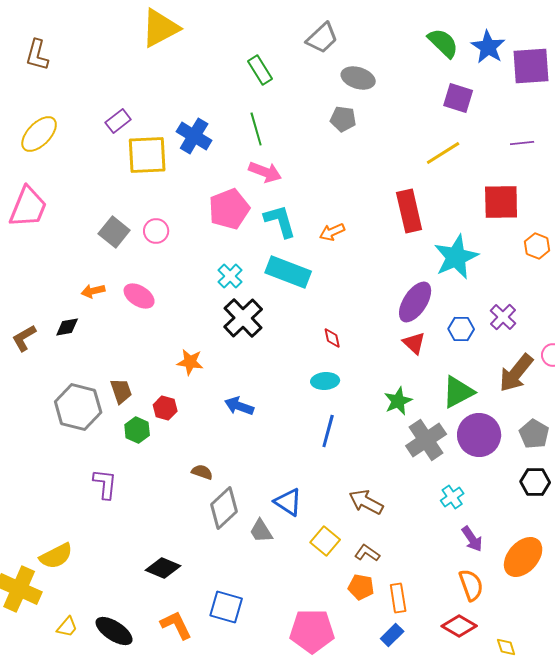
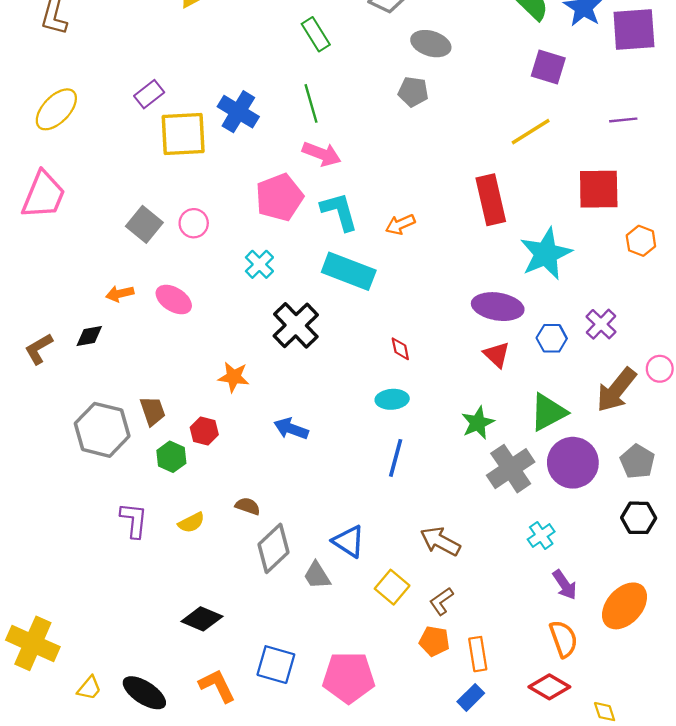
cyan cross: (230, 276) -> (259, 264), moved
purple ellipse: (415, 302) -> (498, 307), turned 66
brown L-shape: (367, 553) -> (441, 601), turned -70
yellow semicircle: (56, 556) -> (191, 523), moved, size x0.7
pink pentagon: (312, 631) -> (349, 678), moved

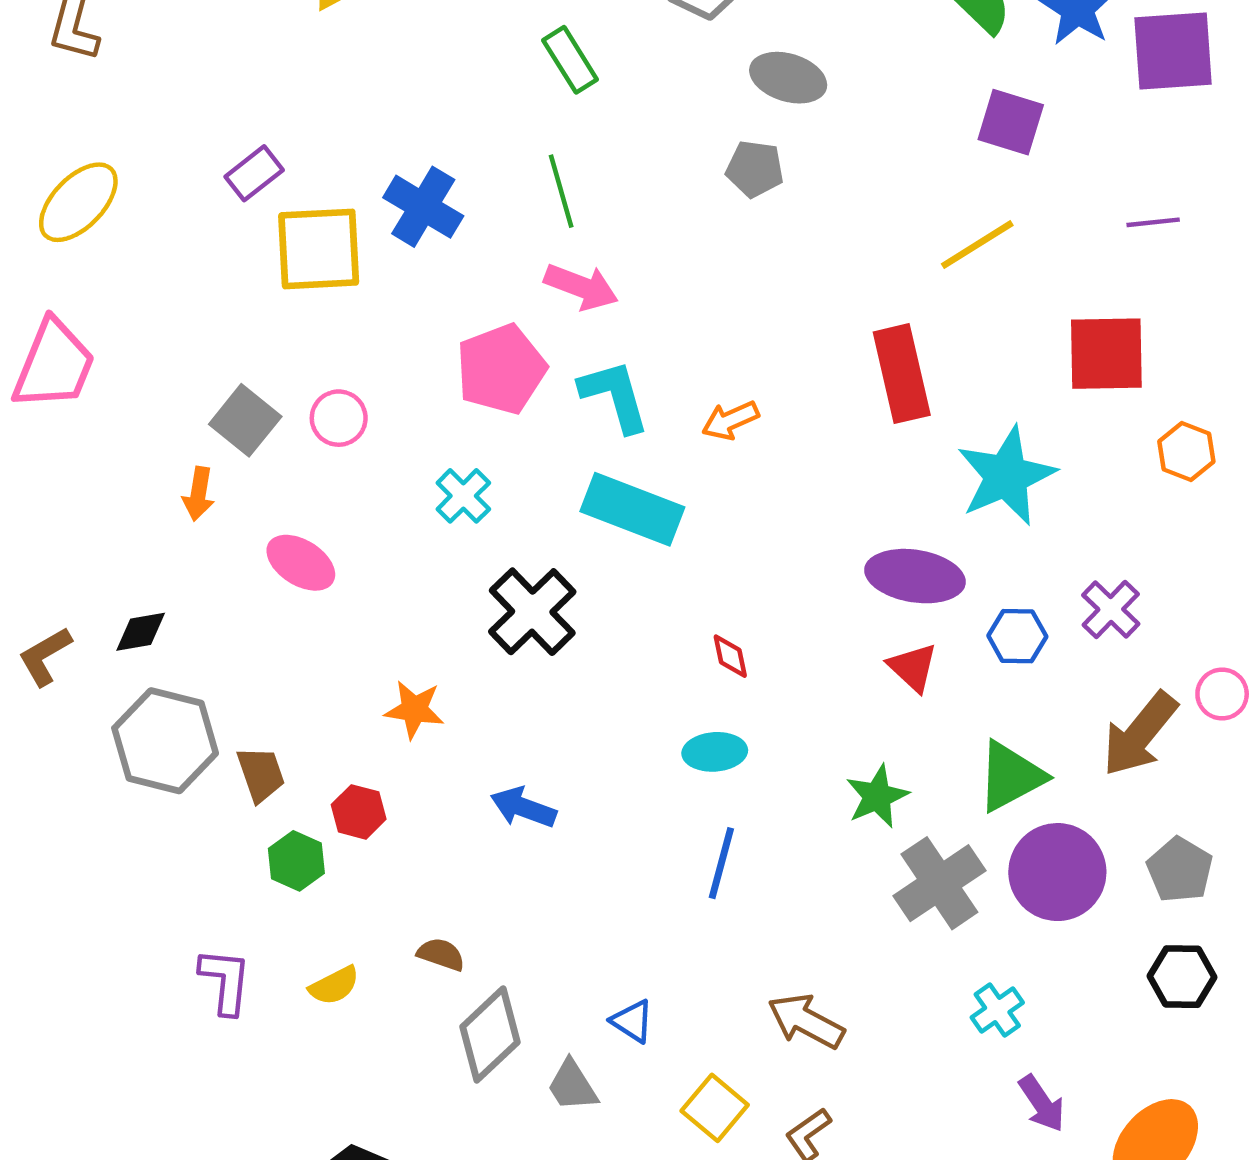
orange arrow: (120, 294) -> (198, 494), moved, turned -68
gray hexagon: (102, 430) -> (165, 741), moved
blue triangle: (349, 541) -> (632, 1021), size x0.7

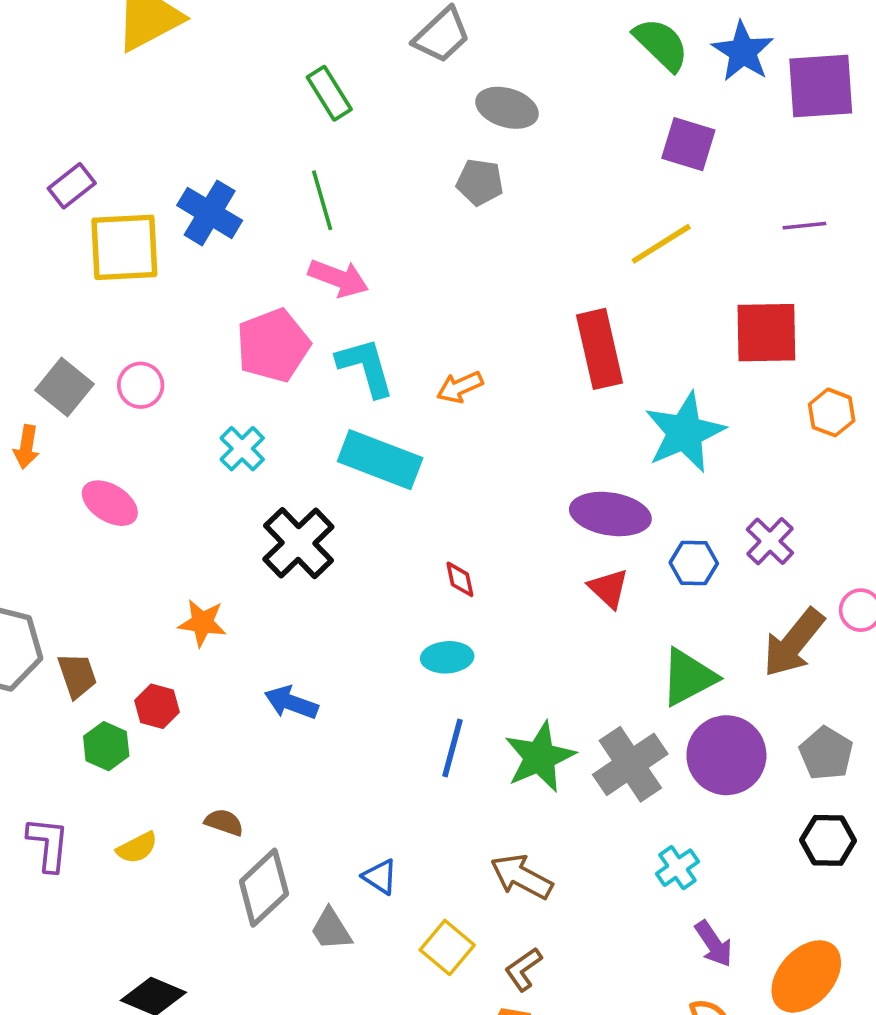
green star: (877, 796) -> (540, 757), moved, size x1.4

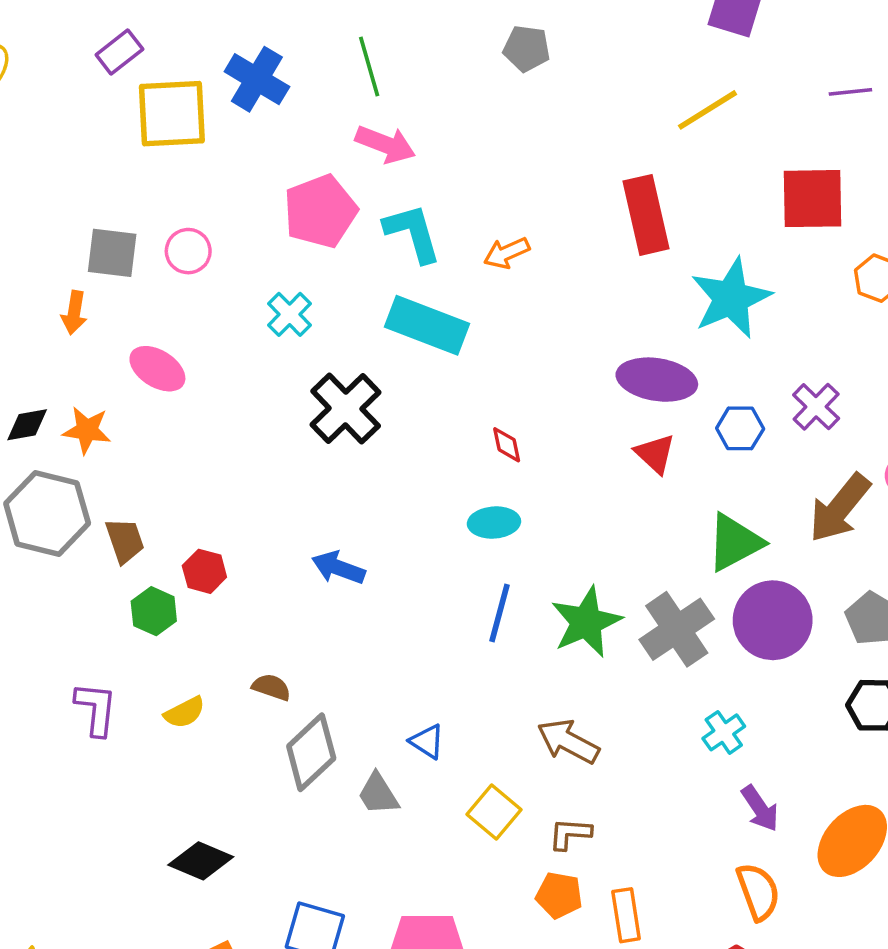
gray square: (64, 387) -> (112, 253), turned -32
orange star: (202, 623) -> (87, 430), moved
brown L-shape: (523, 969) -> (570, 834), turned 39

